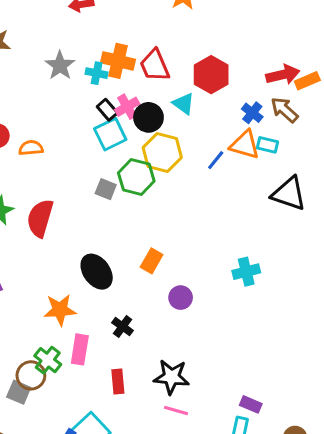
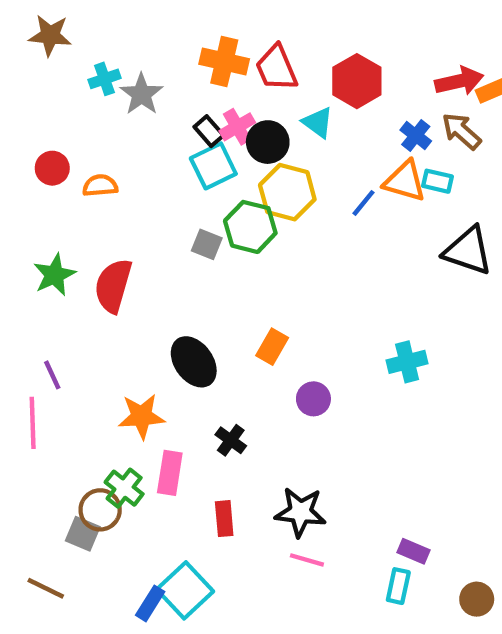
gray star: (60, 65) -> (141, 94), moved
cyan cross: (97, 73) -> (104, 79), moved, turned -30

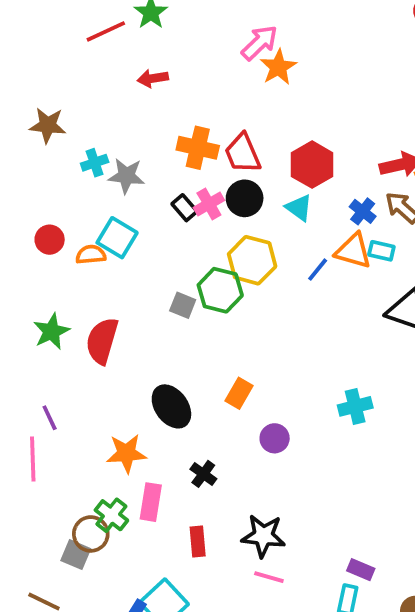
gray star: (141, 94) -> (126, 176), turned -30
cyan triangle: (318, 122) -> (299, 208), moved
black circle: (268, 142) -> (245, 198), moved
cyan square: (213, 166) -> (117, 238), moved, turned -33

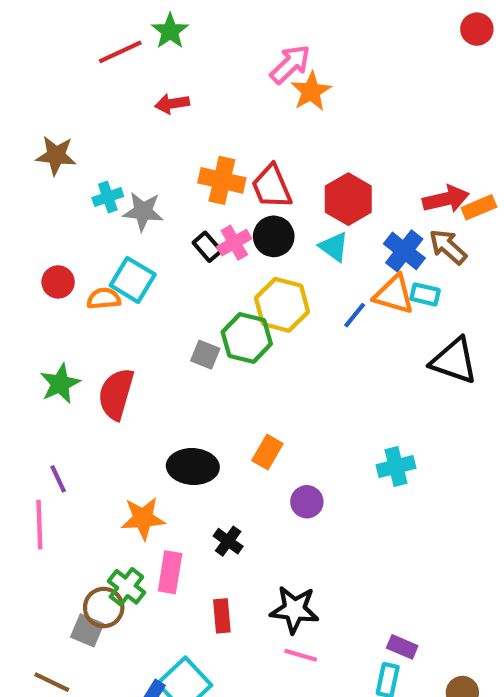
blue cross: (363, 211) -> (404, 251), size x1.4
black ellipse: (171, 406) -> (193, 467), turned -51

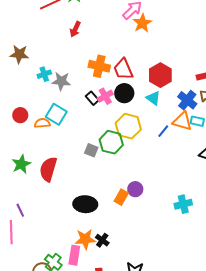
red arrow: (172, 104) -> (75, 29), turned -56
purple circle: (307, 502) -> (135, 189), moved
orange star: (143, 518) -> (85, 239), moved

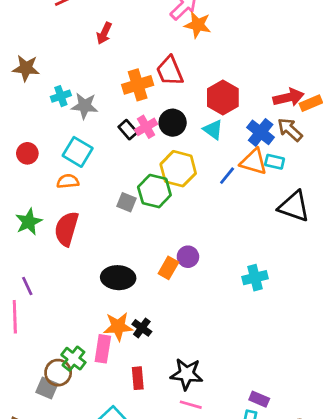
orange star: (142, 23) -> (198, 25), turned -30
orange cross: (99, 66) -> (138, 85), turned -30
red trapezoid: (123, 69) -> (170, 71), moved
orange semicircle: (42, 123) -> (68, 181), moved

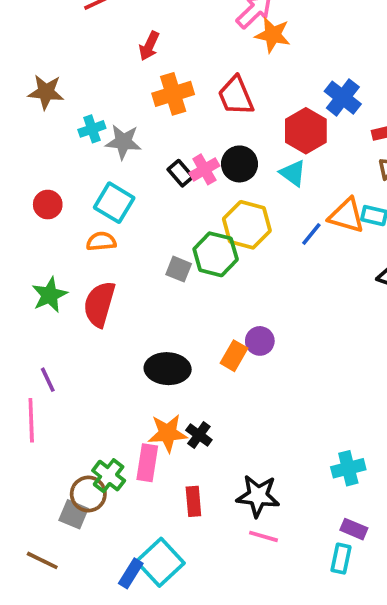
orange cross: (138, 85) -> (173, 94), moved
blue cross: (261, 132) -> (343, 98), moved
cyan cross: (255, 278) -> (348, 468), moved

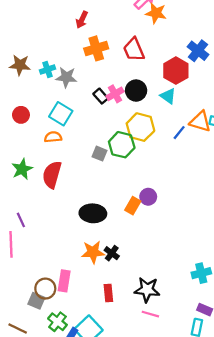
brown star: (46, 92) -> (20, 65), moved
pink rectangle: (147, 463) -> (64, 281), moved
green cross: (109, 476) -> (57, 322), moved

